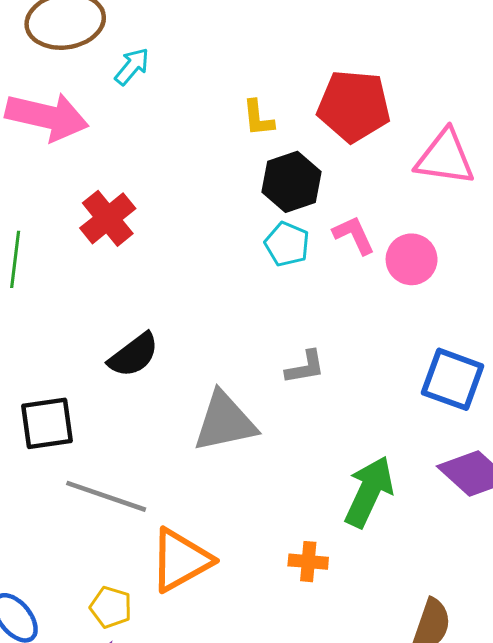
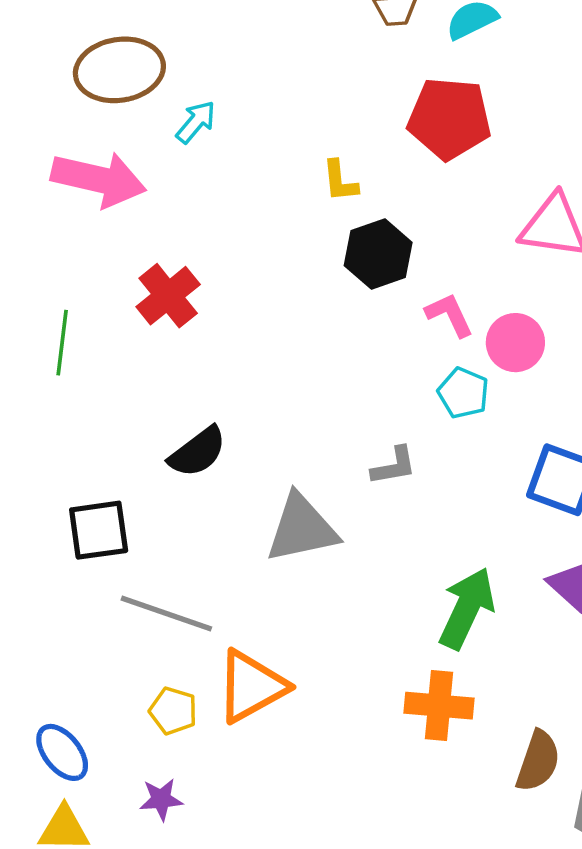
red pentagon: (354, 106) -> (449, 119), moved
cyan pentagon: (287, 244) -> (463, 393), moved
orange cross: (308, 562) -> (439, 706), moved, size x1.5
yellow pentagon: (111, 607) -> (173, 711), moved

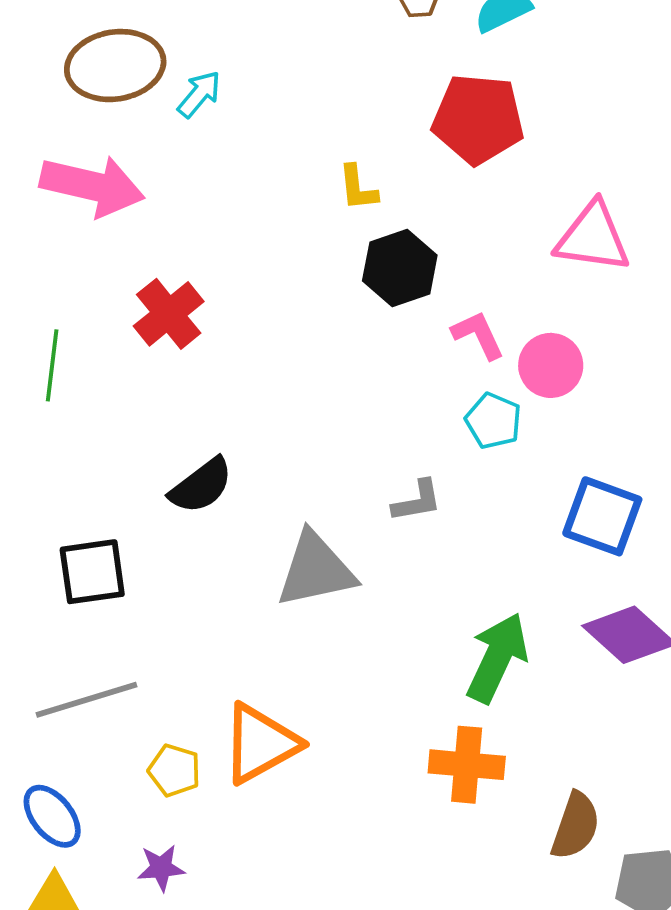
cyan arrow: (196, 122) -> (199, 94), moved
gray line: (166, 613) -> (87, 700), moved, turned -36

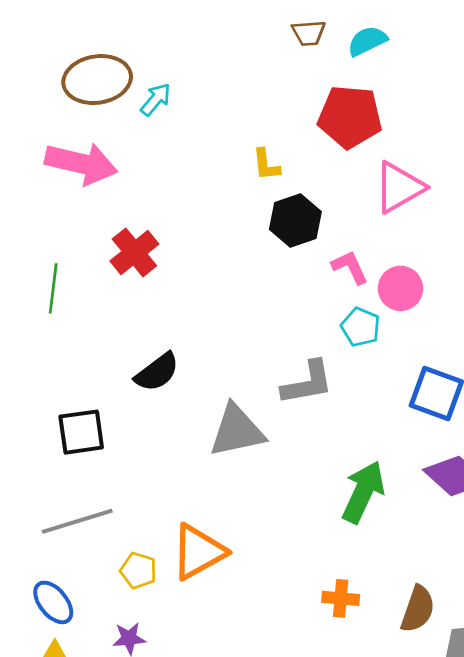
pink triangle: (593, 237) -> (399, 187), moved, turned -38
gray L-shape: (417, 501) -> (307, 383), size x1.5
orange cross: (467, 765) -> (341, 598), moved, size x0.7

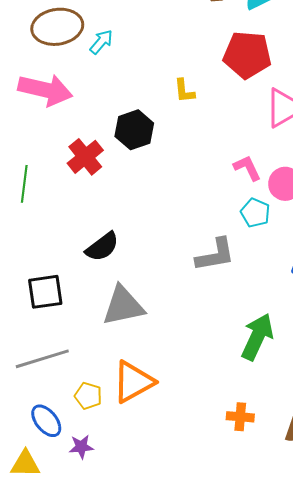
black hexagon: (295, 221) -> (134, 130), moved
gray triangle: (237, 431) -> (123, 306), moved
blue ellipse: (53, 602) -> (46, 421), moved

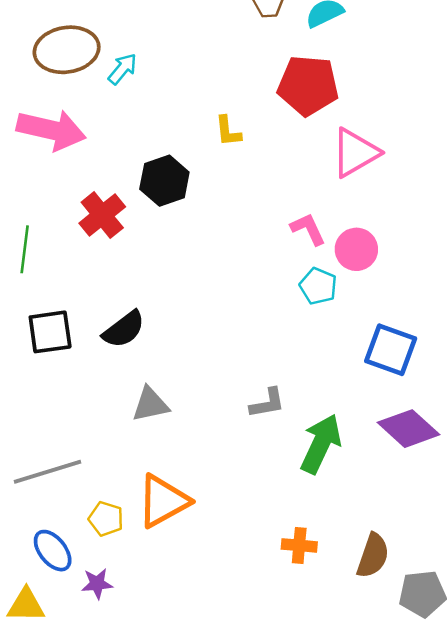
gray L-shape: (215, 255) -> (267, 403), moved, size x0.7
black square: (45, 292) -> (50, 332), moved
gray triangle: (123, 306) -> (150, 404), size x0.7

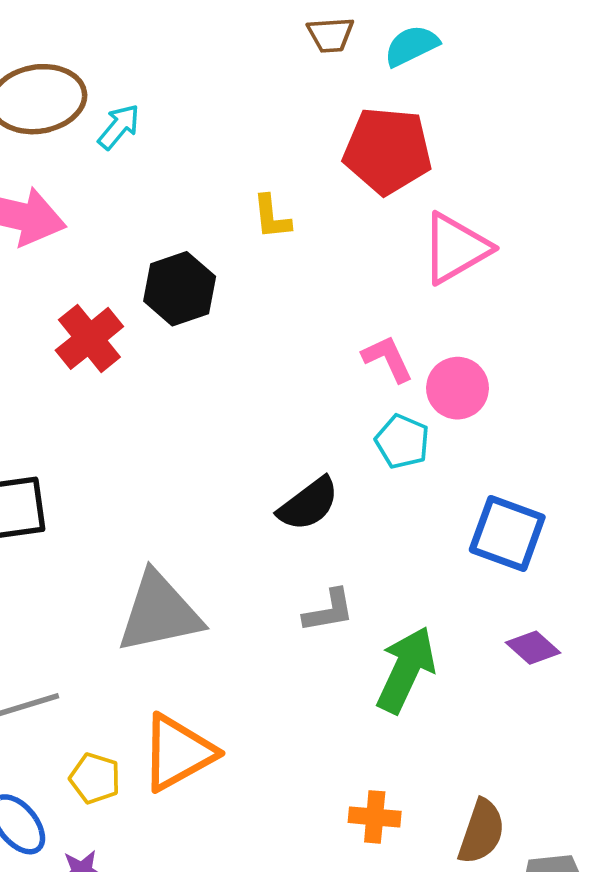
black semicircle: (124, 329) -> (308, 504), moved
gray triangle: (150, 404) -> (159, 613), size x1.6
purple diamond: (408, 429) -> (533, 648), size x0.6

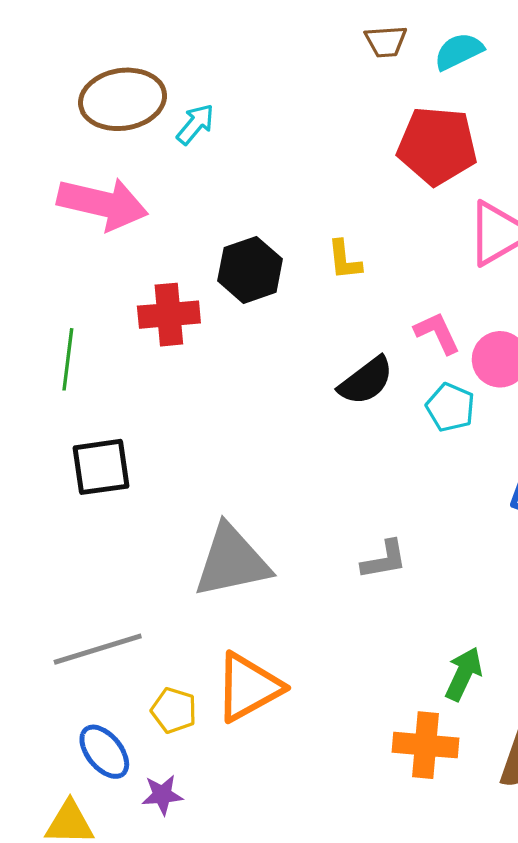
yellow L-shape: (272, 217) -> (344, 260), moved
red cross: (89, 338) -> (169, 315), turned 34
black semicircle: (308, 504) -> (366, 381), moved
green arrow: (406, 670) -> (464, 674), moved, size x0.7
orange cross: (375, 817) -> (426, 745), size x1.4

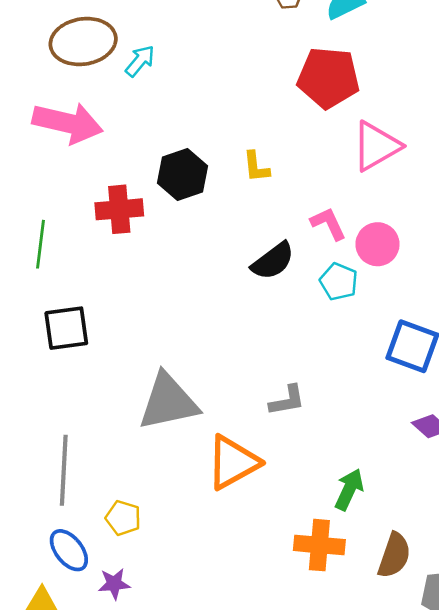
gray line: (98, 649) -> (64, 470), turned -70
orange triangle: (248, 687) -> (233, 462), moved

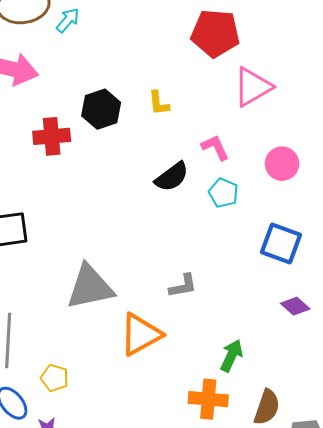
pink circle: (377, 244) -> (282, 164), moved

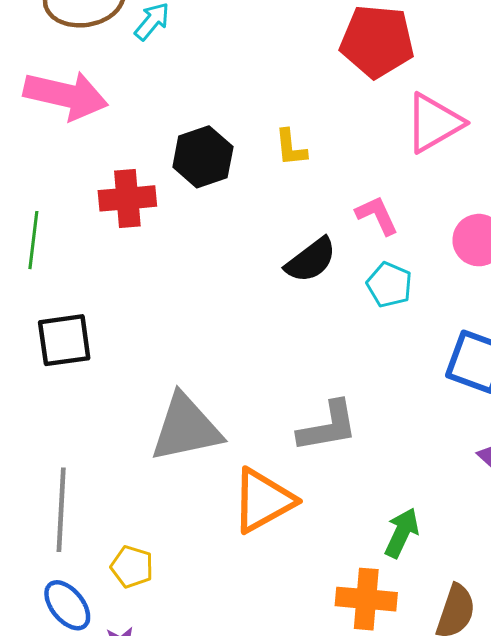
gray L-shape: (183, 286) -> (328, 427), size x1.4

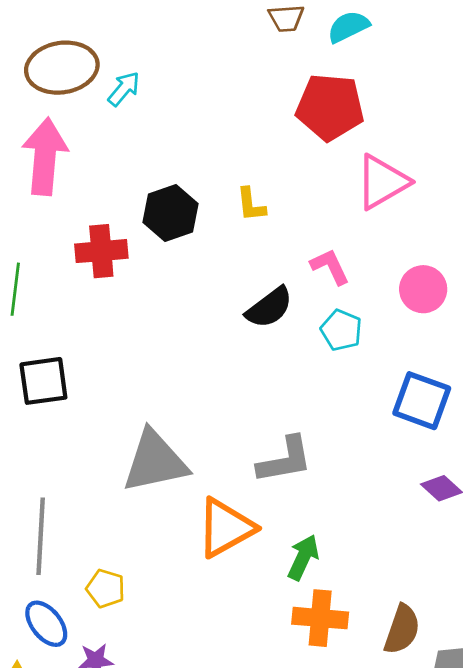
pink arrow: (66, 95) -> (45, 157), turned -98
green arrow: (402, 533) -> (303, 557), moved

